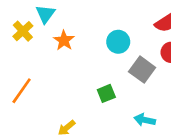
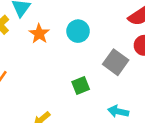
cyan circle: (118, 42) -> (78, 31), moved

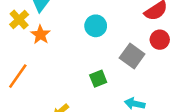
orange star: (39, 34) -> (40, 35), moved

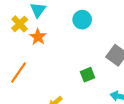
cyan circle: (96, 26) -> (82, 20), moved

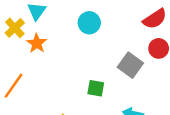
green square: (88, 75) -> (96, 88), turned 32

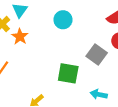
green square: (96, 88) -> (68, 73), size x1.5

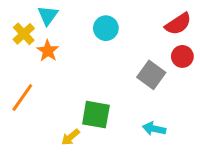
green square: (68, 73) -> (96, 115), moved

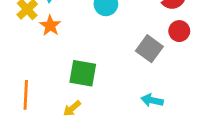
orange line: (22, 98) -> (26, 95), moved, turned -32
green square: (96, 115) -> (83, 73), moved

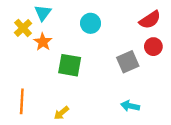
gray square: (149, 49) -> (128, 62), turned 30
green square: (83, 73) -> (70, 65), moved

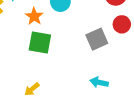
orange star: (43, 42) -> (34, 16), moved

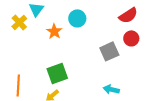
green square: (40, 43) -> (57, 73), moved, turned -30

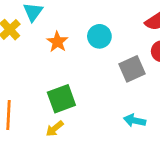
cyan circle: (77, 18) -> (99, 36), moved

